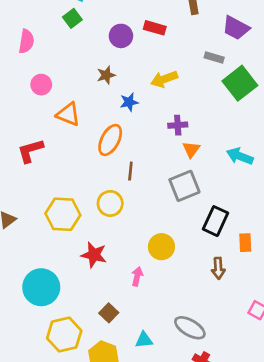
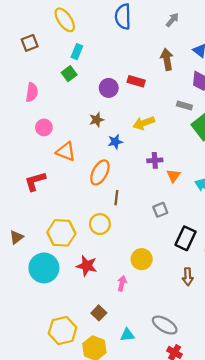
orange triangle: (191, 149) -> (173, 176), moved
gray square: (184, 186) -> (160, 210), size x0.6
cyan circle: (41, 287) -> (44, 268), moved

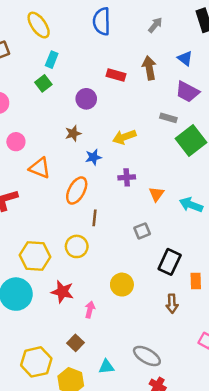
red rectangle: (136, 81) -> (116, 75), moved
purple cross: (155, 160) -> (127, 177), moved
pink arrow: (122, 283) -> (90, 310), moved

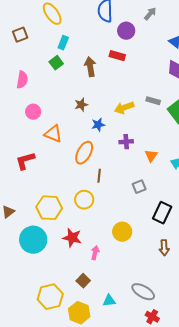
brown arrow: (149, 68) -> (90, 67), moved
purple circle: (86, 99) -> (126, 31), moved
gray rectangle: (168, 118) -> (153, 101), moved

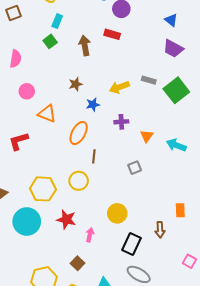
black rectangle: (162, 213) -> (132, 244), moved

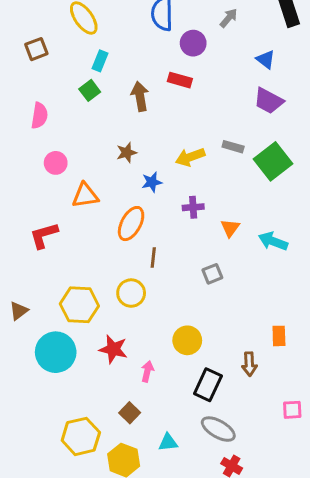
orange triangle: (47, 114) -> (85, 195), turned -30
pink square: (190, 261) -> (292, 410), turned -32

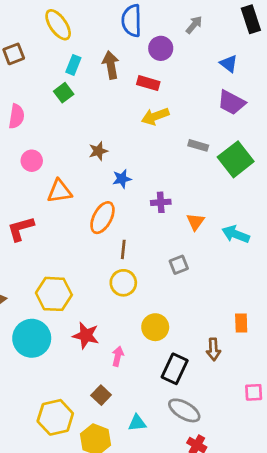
brown arrow: (140, 96) -> (111, 65), moved
yellow arrow: (190, 157) -> (155, 116), moved
yellow circle: (131, 293) -> (123, 283), moved

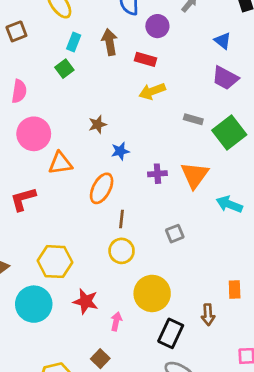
pink circle: (32, 161) -> (34, 134), size x1.6
orange triangle: (195, 222) -> (195, 175), moved, size x1.6
yellow circle: (155, 327) -> (152, 293), size x1.4

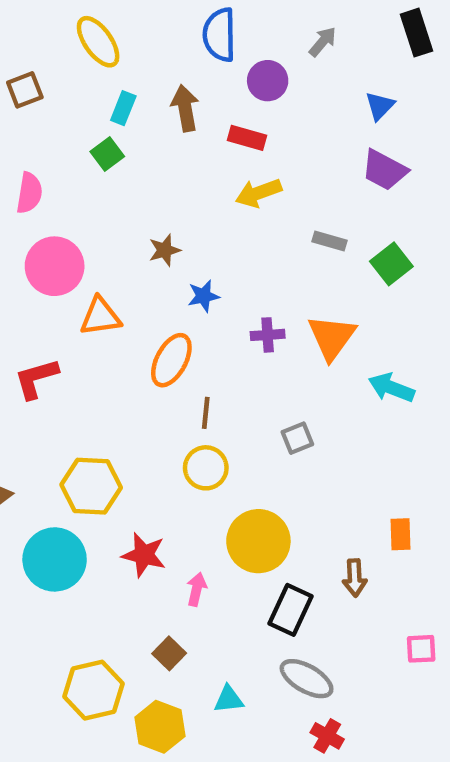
blue triangle: (223, 41) -> (380, 106), turned 36
green square: (229, 132) -> (391, 264), size x0.7

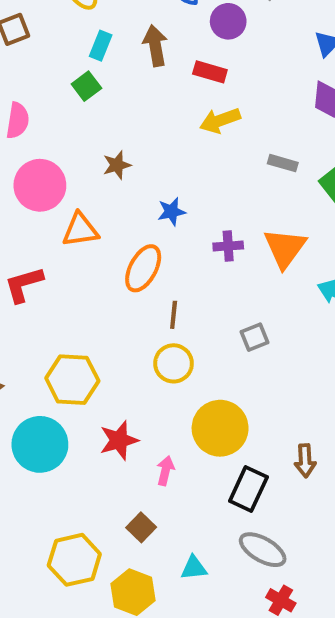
brown star: (165, 250) -> (117, 165), moved
red star: (144, 555) -> (119, 440), turned -30

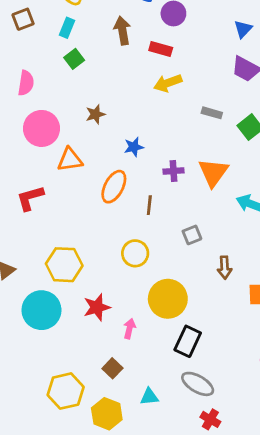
cyan rectangle: (101, 46) -> (67, 28), moved
brown line: (174, 315) -> (149, 205), moved
brown arrow: (305, 461) -> (225, 268), moved

